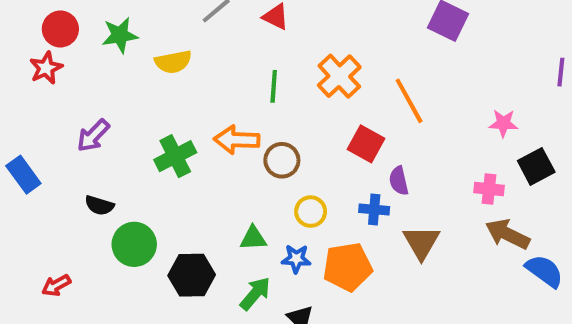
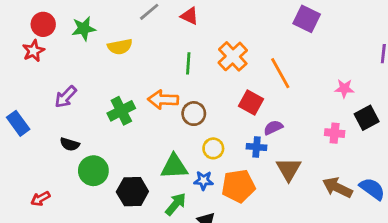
purple semicircle: (399, 181) -> (273, 128), turned 78
brown arrow: (507, 234) -> (337, 187), moved
green triangle: (253, 238) -> (174, 167), size x1.5

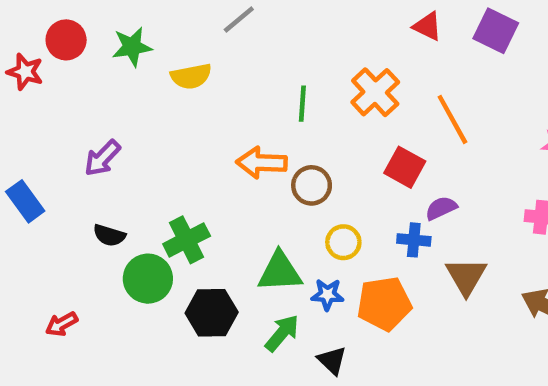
red triangle: (190, 16) -> (427, 26), moved
red star: (33, 51) -> (25, 72), moved, turned -30
green cross: (121, 111) -> (187, 240), moved

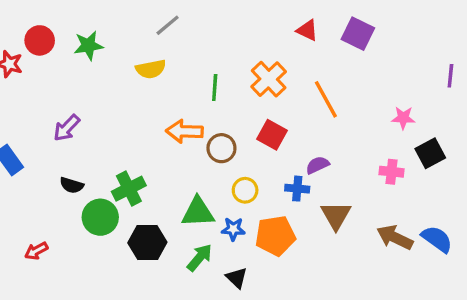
yellow semicircle: (191, 76) -> (151, 69), moved
red square: (405, 167) -> (272, 135), moved

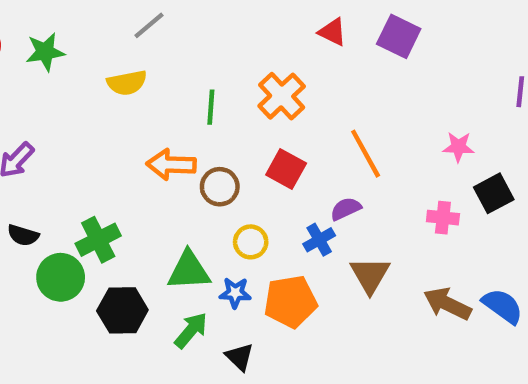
orange line: (326, 99) -> (366, 154), moved
blue cross: (297, 189) -> (319, 240), turned -35

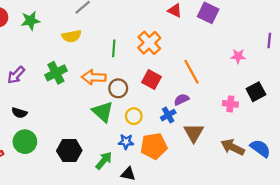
pink star: (458, 147) -> (238, 56), moved
green cross: (98, 240) -> (56, 73), moved
green triangle: (189, 271) -> (103, 112), moved, turned 45
green circle: (61, 277) -> (25, 142), moved
black triangle: (240, 357) -> (128, 174), turned -32

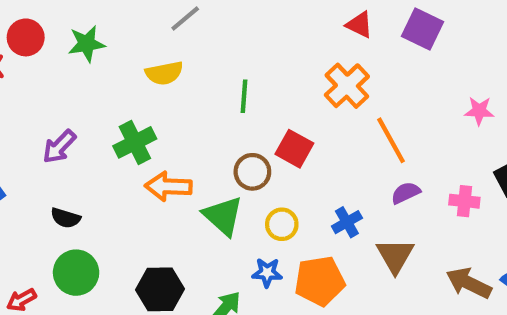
orange cross: (149, 43) -> (347, 86), moved
orange arrow: (94, 77) -> (168, 186), moved
red square: (152, 79) -> (294, 149), moved
purple semicircle: (182, 99) -> (406, 193), moved

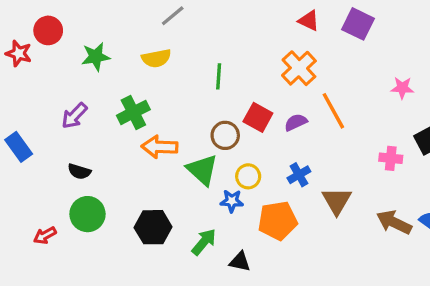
green star: (87, 44) -> (96, 57), moved
purple semicircle: (406, 193) -> (296, 122), moved
blue star: (267, 273) -> (232, 201), moved

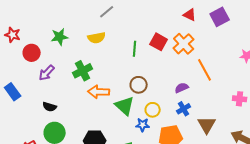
purple square: (358, 24) -> (220, 17), turned 36
red circle: (48, 30) -> (32, 53), moved
red square: (258, 117) -> (159, 42), moved
purple semicircle: (296, 122) -> (182, 88), moved

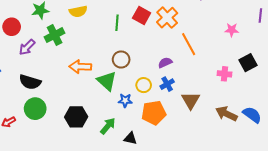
green cross: (83, 71) -> (55, 35), moved
black semicircle: (50, 107) -> (30, 82), size x1.5
yellow circle: (153, 110) -> (144, 85), moved

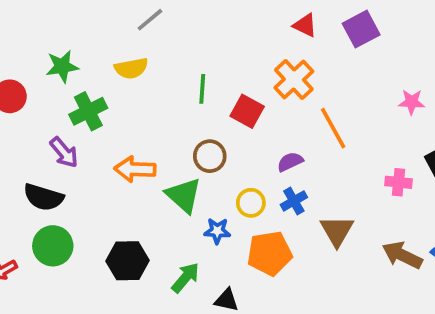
red square: (142, 16) -> (247, 111), moved
purple arrow: (27, 47) -> (64, 152), moved, turned -84

